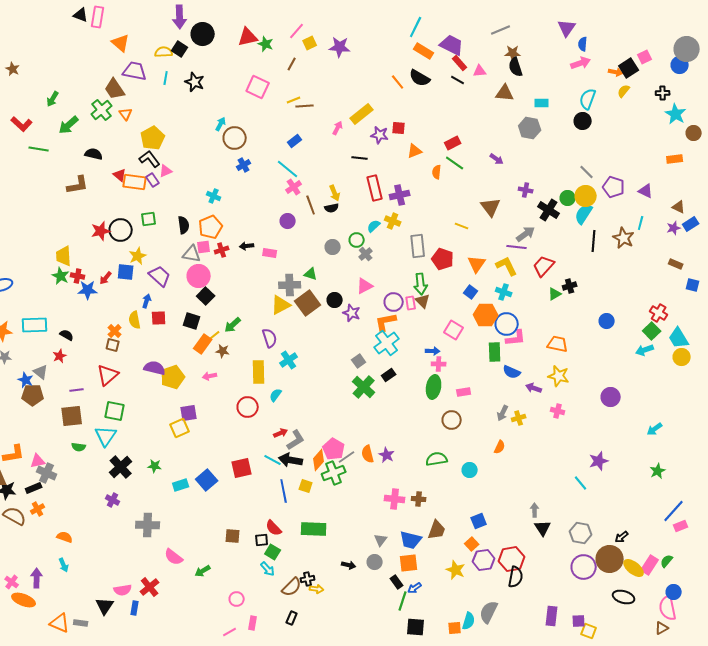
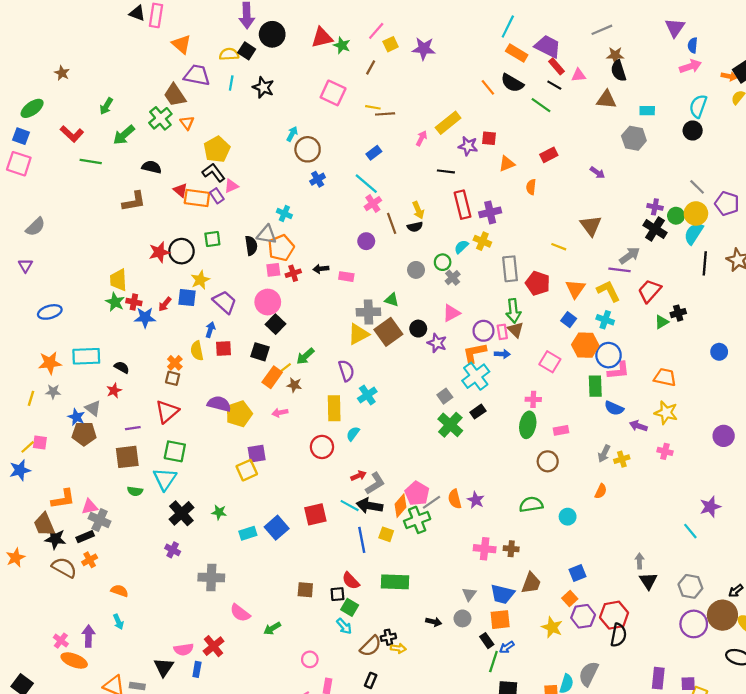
yellow line: (294, 100) -> (373, 107), turned 32
green line: (455, 163) -> (541, 105), moved
purple cross: (526, 190) -> (655, 207), moved
gray triangle: (192, 254) -> (267, 235), moved
blue arrow: (433, 351) -> (502, 354), moved

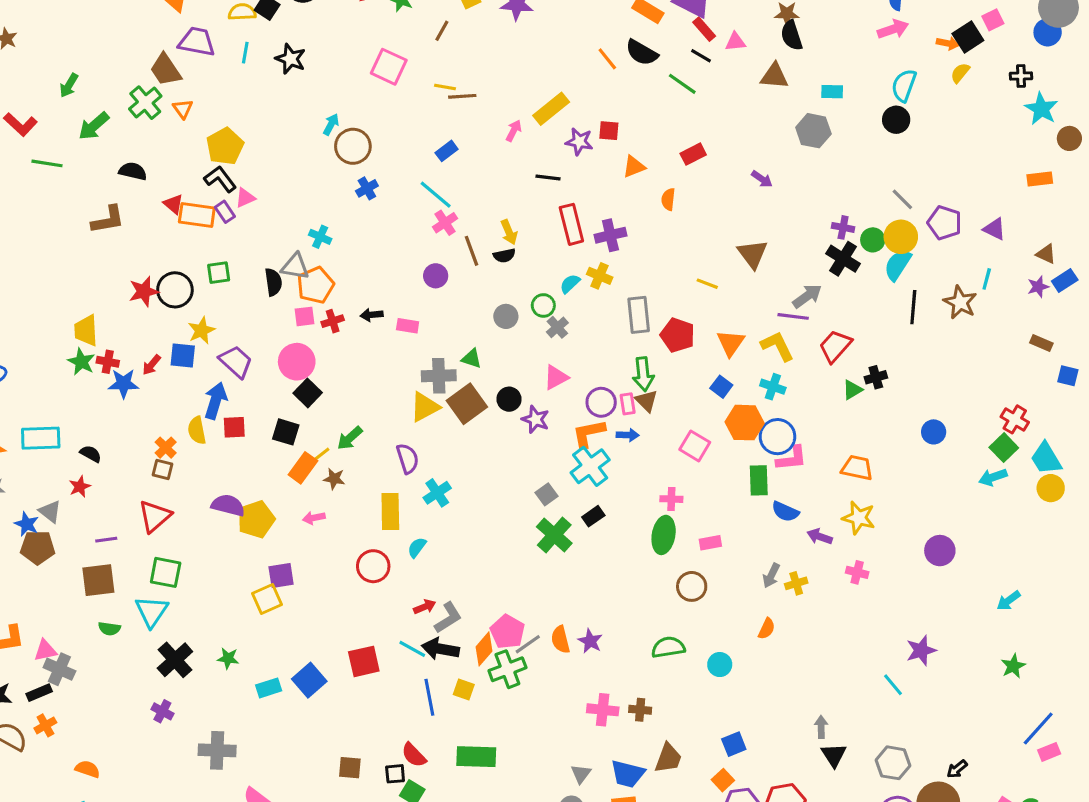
blue arrow: (210, 330) -> (216, 401), size x1.6

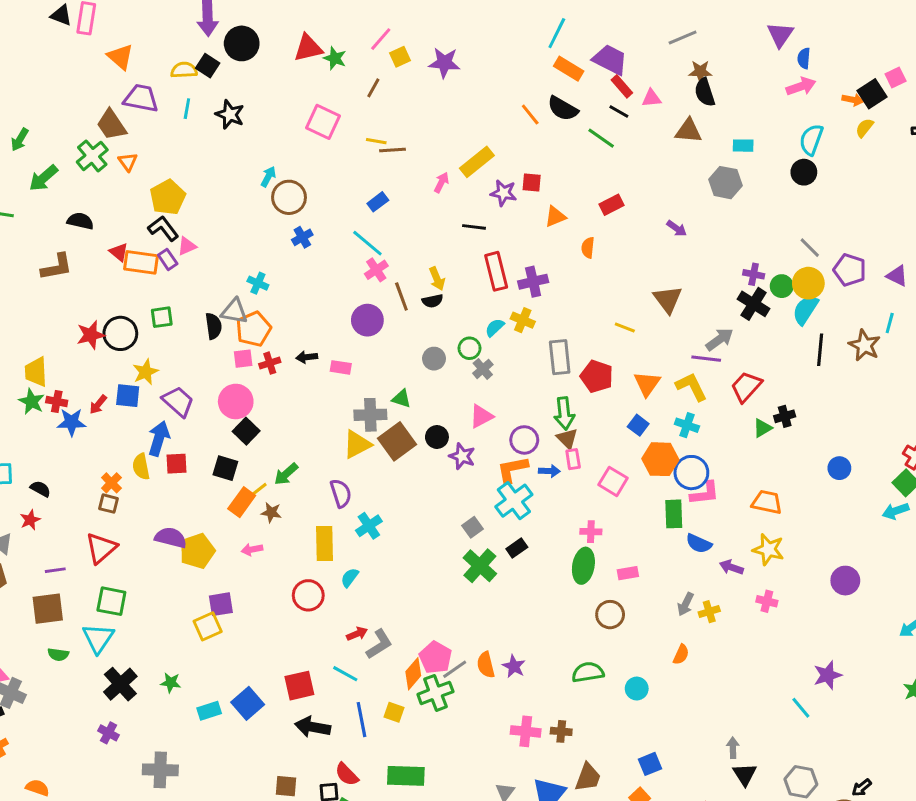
purple circle: (436, 276) -> (367, 320), size x1.4
pink rectangle: (628, 404) -> (573, 459), moved
black arrow: (440, 649) -> (313, 727), moved

